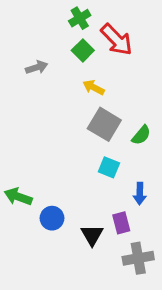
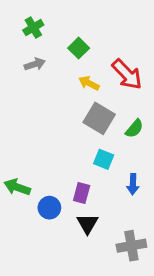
green cross: (80, 18) -> (33, 28), moved
red arrow: (117, 40) -> (127, 74), moved
purple rectangle: (121, 223) -> (82, 193), moved, turned 30

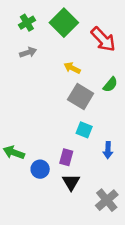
green square: (79, 48) -> (64, 23), moved, size x1.6
red arrow: (127, 74) -> (103, 39), moved
green semicircle: (134, 129) -> (110, 85), moved
gray cross: (131, 246) -> (107, 200), turned -30

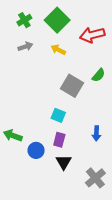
red arrow: (103, 39) -> (92, 35), turned 120
yellow arrow: (72, 68) -> (58, 50), moved
cyan square: (84, 130) -> (58, 115), moved

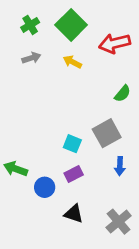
gray square: (72, 86) -> (107, 133), moved, turned 30
purple rectangle: (59, 140) -> (74, 174), turned 48
black triangle: (64, 162) -> (74, 214), moved, turned -42

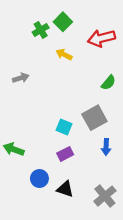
green cross: (30, 25) -> (41, 30), moved
green square: (71, 25) -> (63, 22), size x0.7
gray arrow: (31, 58) -> (21, 78), moved
blue circle: (45, 187) -> (39, 178), moved

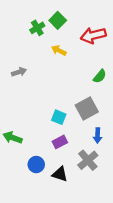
gray cross: (105, 196) -> (88, 160), moved

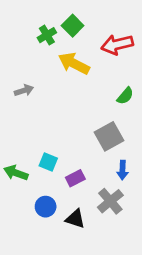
yellow arrow: (59, 50) -> (74, 63), size x1.6
cyan square: (59, 117) -> (48, 162), moved

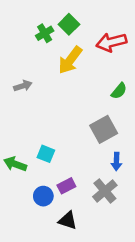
yellow arrow: (74, 63) -> (70, 60), turned -80
purple rectangle: (75, 178) -> (66, 186), moved
black triangle: (75, 219) -> (68, 220), moved

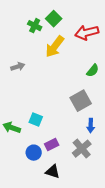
green cross: (45, 33) -> (35, 26), turned -32

